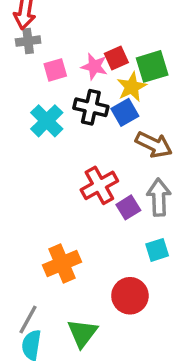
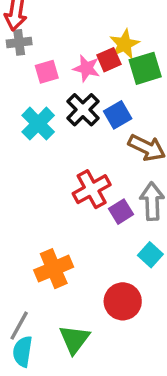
yellow star: (132, 87) -> (124, 44), moved
black cross: (91, 107) -> (83, 110), turned 32
cyan square: (157, 250) -> (150, 255), turned -30

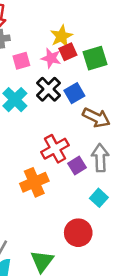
yellow star: (124, 44) -> (61, 36), moved
orange cross: (54, 269) -> (34, 182), moved

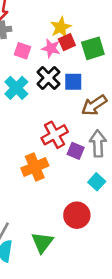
pink square: (21, 61) -> (22, 51), turned 35
blue square: (74, 93) -> (73, 82), turned 30
brown arrow: (96, 118) -> (94, 105), turned 120
purple square: (77, 165) -> (76, 151), turned -35

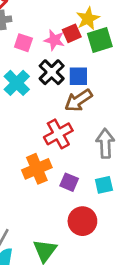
yellow star: (61, 27) -> (88, 19), moved
brown arrow: (94, 105) -> (78, 100), moved
purple square: (76, 151) -> (69, 182), moved
cyan square: (97, 182) -> (104, 185), turned 35

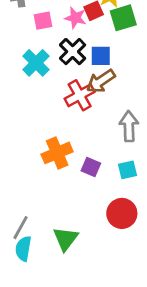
pink square: (23, 43) -> (43, 21), turned -30
red cross: (58, 134) -> (80, 95), moved
red circle: (82, 221) -> (122, 213), moved

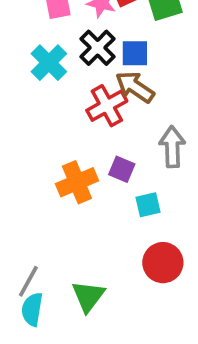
brown arrow: (101, 81) -> (135, 87), turned 68
purple square: (91, 167) -> (122, 169), moved
cyan square: (127, 170) -> (148, 205), moved

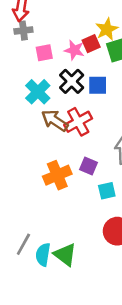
brown arrow: (135, 87) -> (55, 120), moved
green triangle: (88, 296) -> (65, 255), turned -30
cyan semicircle: (32, 309) -> (43, 255), moved

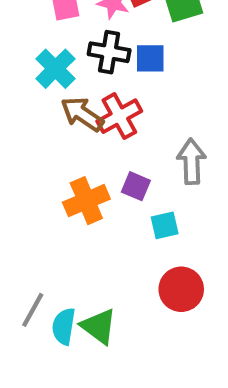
black cross: (72, 81) -> (109, 52), turned -35

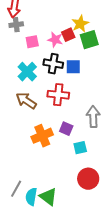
brown arrow: (82, 114) -> (26, 101), moved
red cross: (119, 116) -> (58, 95), turned 35

